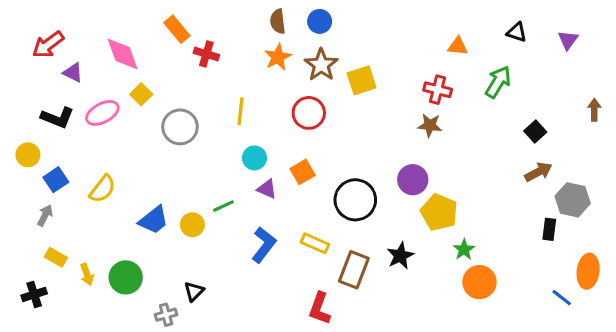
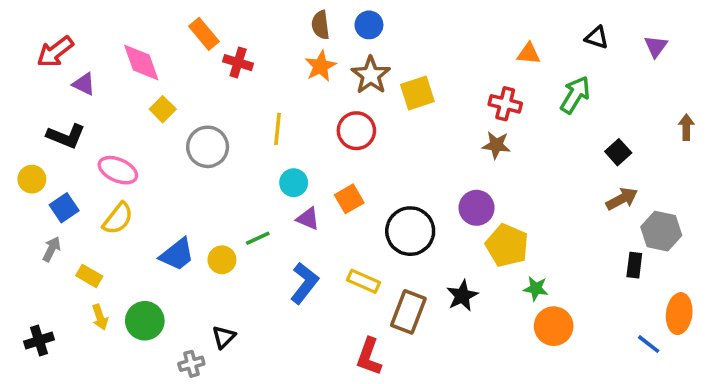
pink ellipse: (102, 113) -> (118, 170), moved, turned 52
green star: (464, 249) -> (536, 288), turned -30
yellow rectangle: (56, 257) -> (89, 276), moved

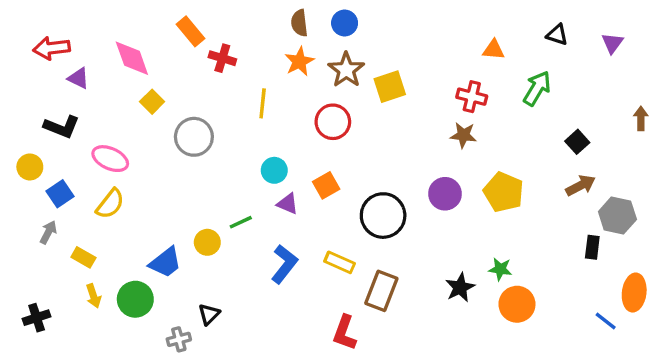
red arrow: (55, 52) -> (52, 48), turned 30
yellow line: (278, 129) -> (263, 103), moved
yellow pentagon: (507, 245) -> (504, 192), moved
blue trapezoid: (177, 254) -> (165, 262), moved
black star: (462, 296) -> (460, 287), moved

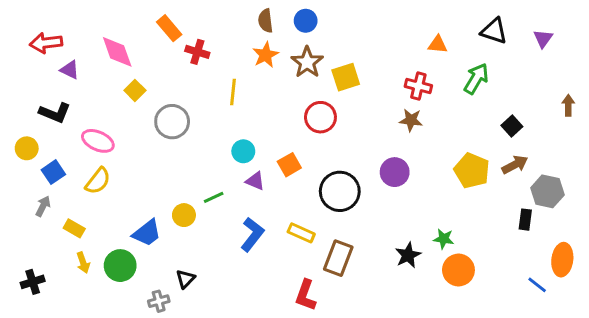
black triangle: (557, 35) -> (494, 31), size x1.4
red circle: (333, 122) -> (320, 117), moved
yellow pentagon: (504, 192) -> (472, 171), moved

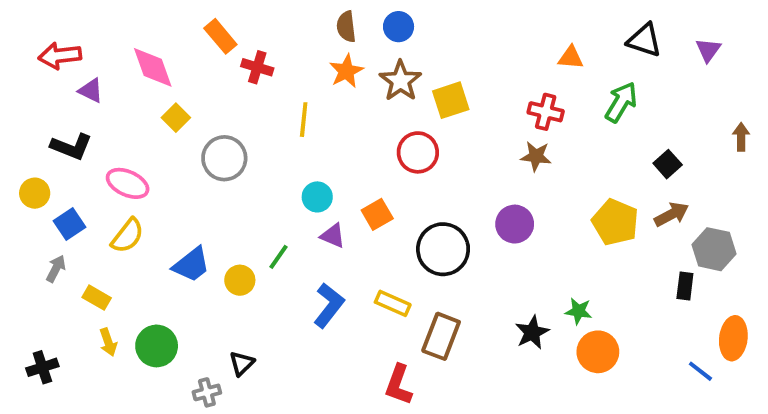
green line: (214, 197) -> (279, 257), turned -30
blue trapezoid: (147, 233) -> (191, 265), moved

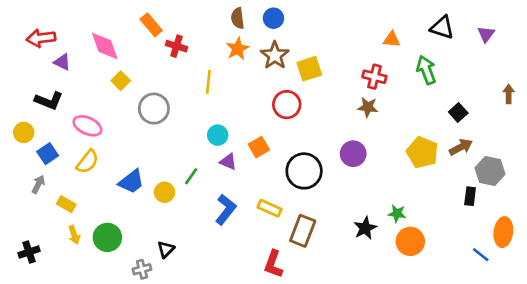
green arrow: (621, 102) -> (426, 70), turned -52

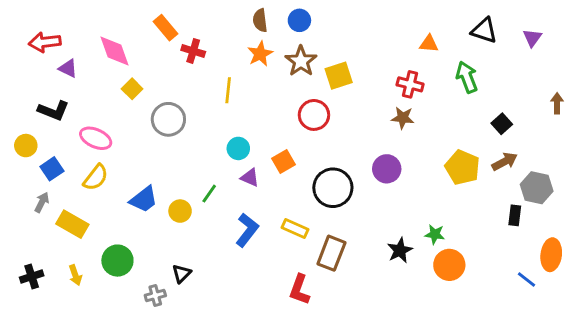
yellow rectangle: (66, 204) -> (72, 224), size x1.5
yellow arrow: (74, 235) -> (75, 275), moved

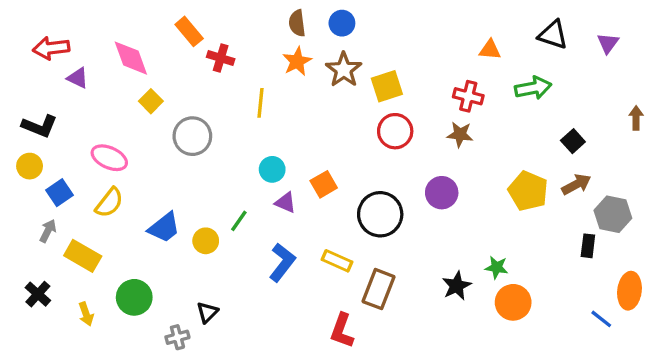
green arrow: (467, 77) -> (533, 88), turned 100
black L-shape: (53, 111) -> (39, 126), moved
red circle: (314, 115) -> (395, 131), moved
black cross: (32, 277) -> (38, 294), moved, turned -30

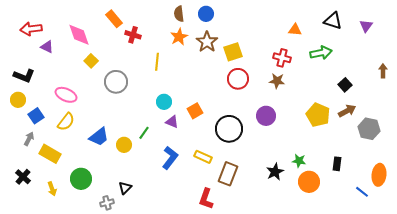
black rectangle: (588, 246) -> (337, 164), moved

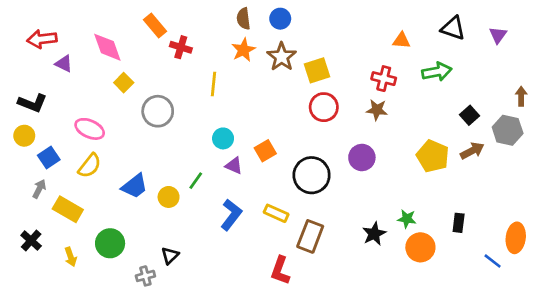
gray hexagon: (369, 129) -> (508, 130), moved

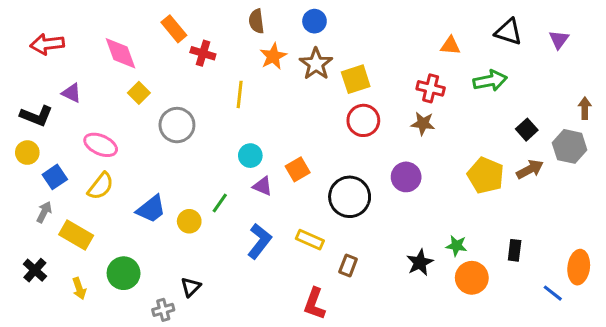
brown semicircle: (243, 19) -> (256, 21), moved
purple triangle: (64, 64) -> (72, 93), moved
brown rectangle: (310, 236) -> (348, 266), size x0.6

